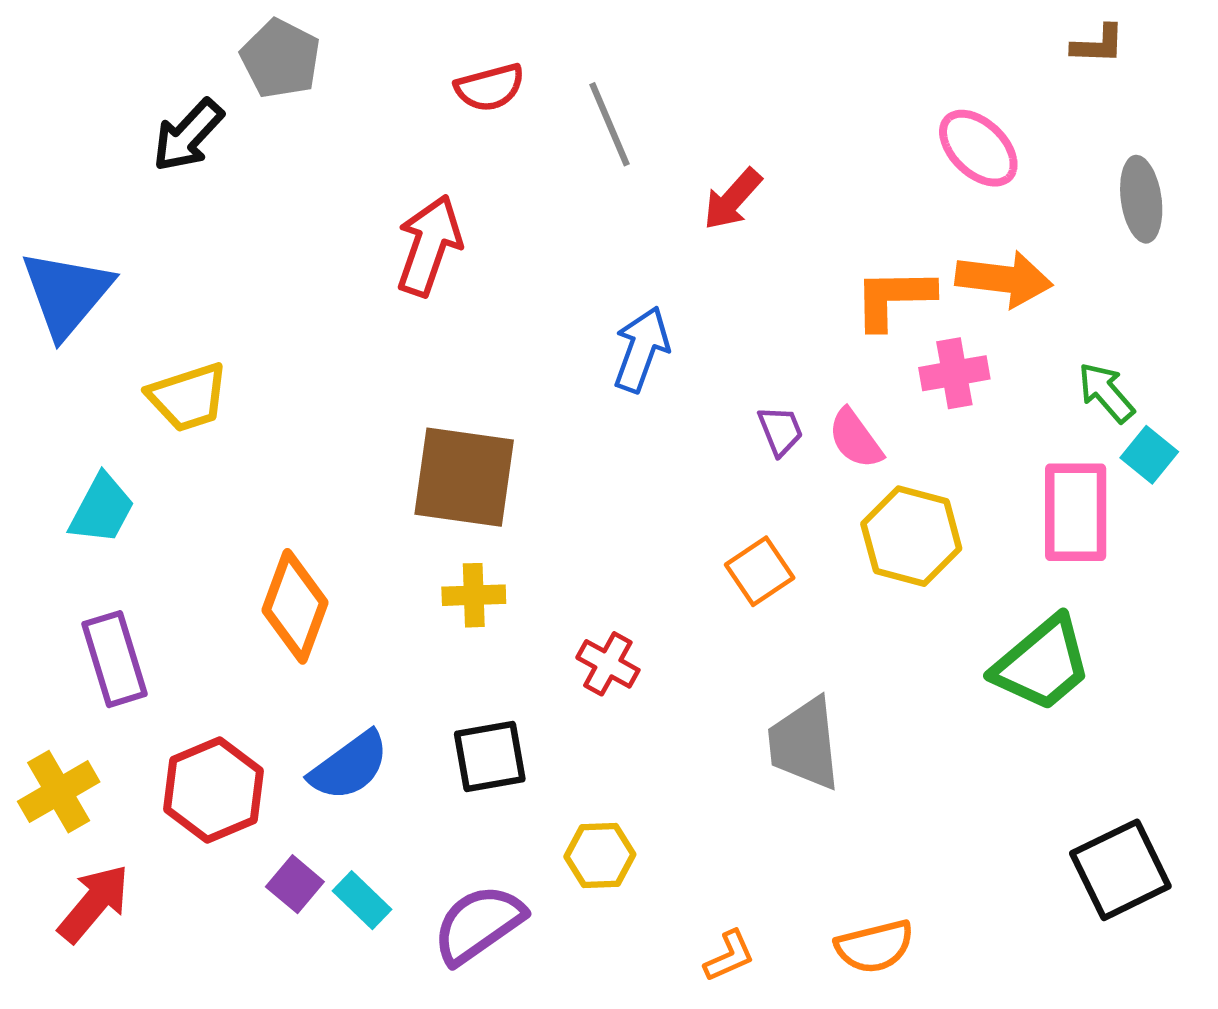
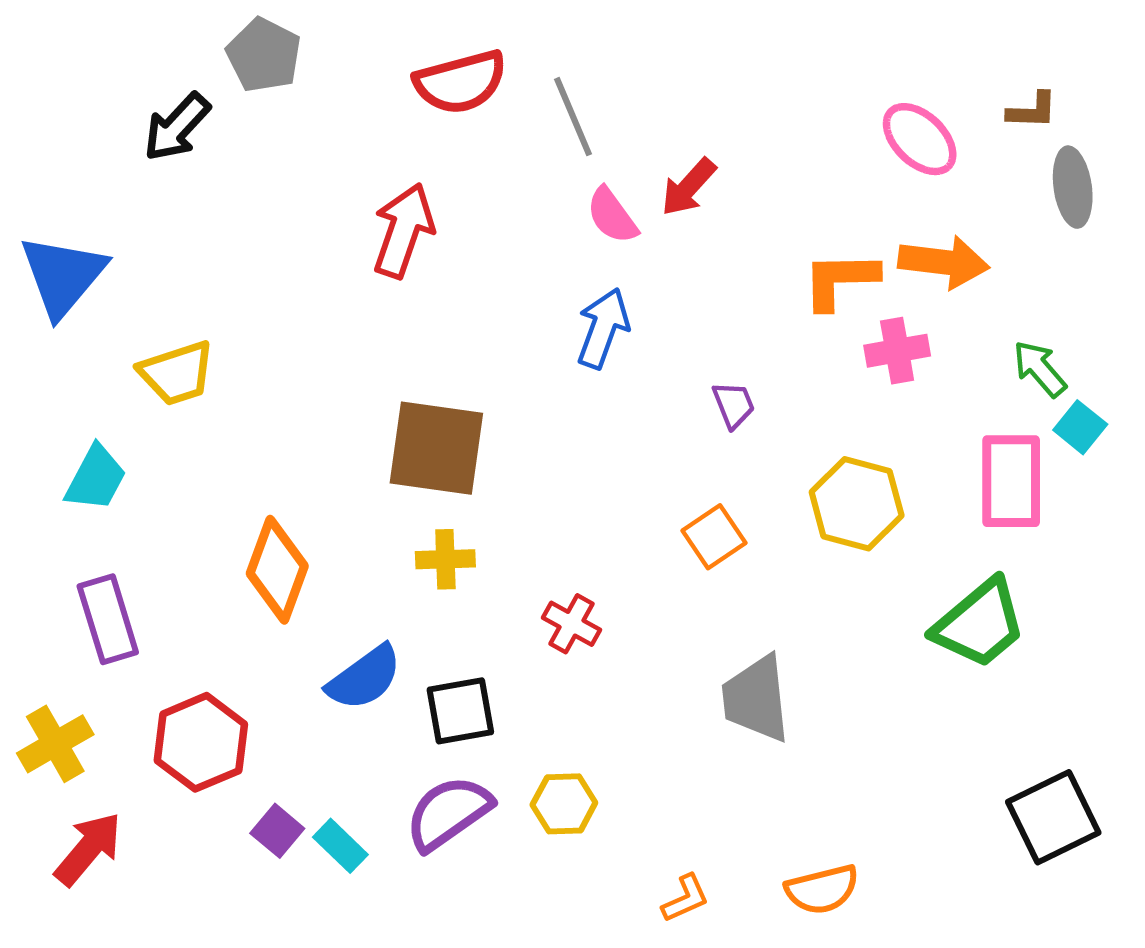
brown L-shape: (1098, 44) -> (1032, 111), moved
red semicircle: (490, 87) -> (460, 82), size x1.4
pink semicircle: (855, 439) -> (612, 216), moved
blue semicircle: (349, 766) -> (364, 678), moved
purple semicircle: (479, 924) -> (448, 813), moved

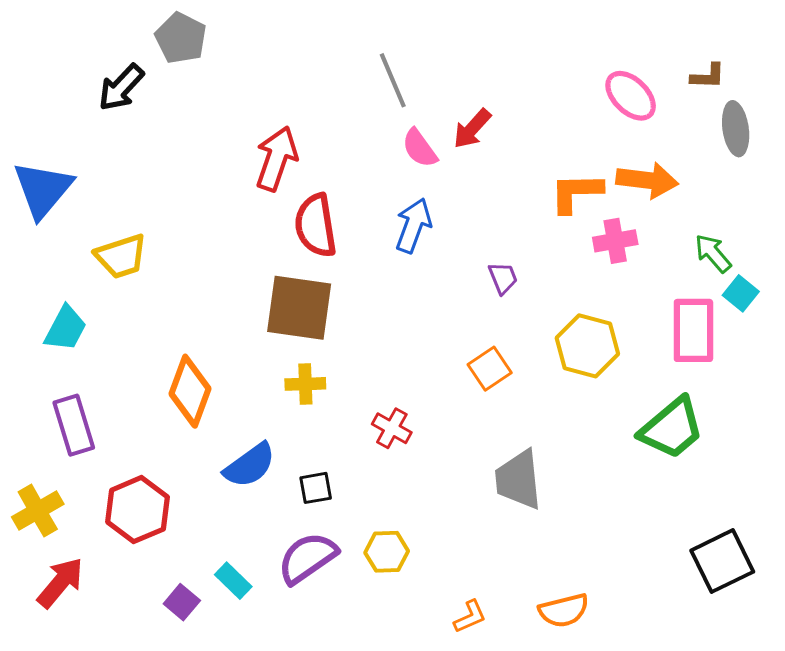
red semicircle: (460, 82) -> (316, 225), moved, turned 96
black square: (460, 711) -> (316, 488), size x0.7
purple square: (277, 831) -> (182, 602), moved

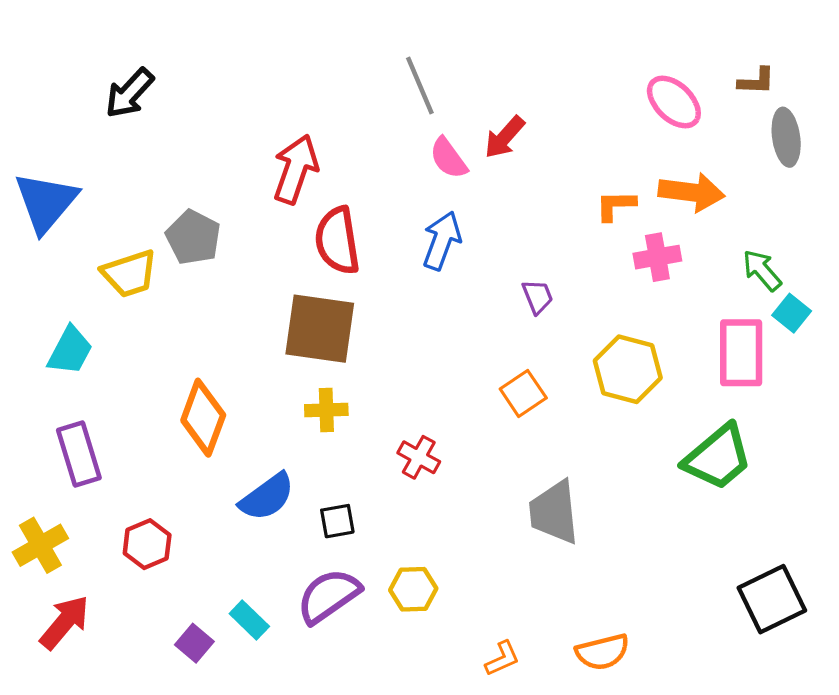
gray pentagon: (181, 38) -> (193, 237), moved
orange L-shape: (576, 193) -> (616, 205), size x0.7
red hexagon: (138, 510) -> (147, 544), size x0.7

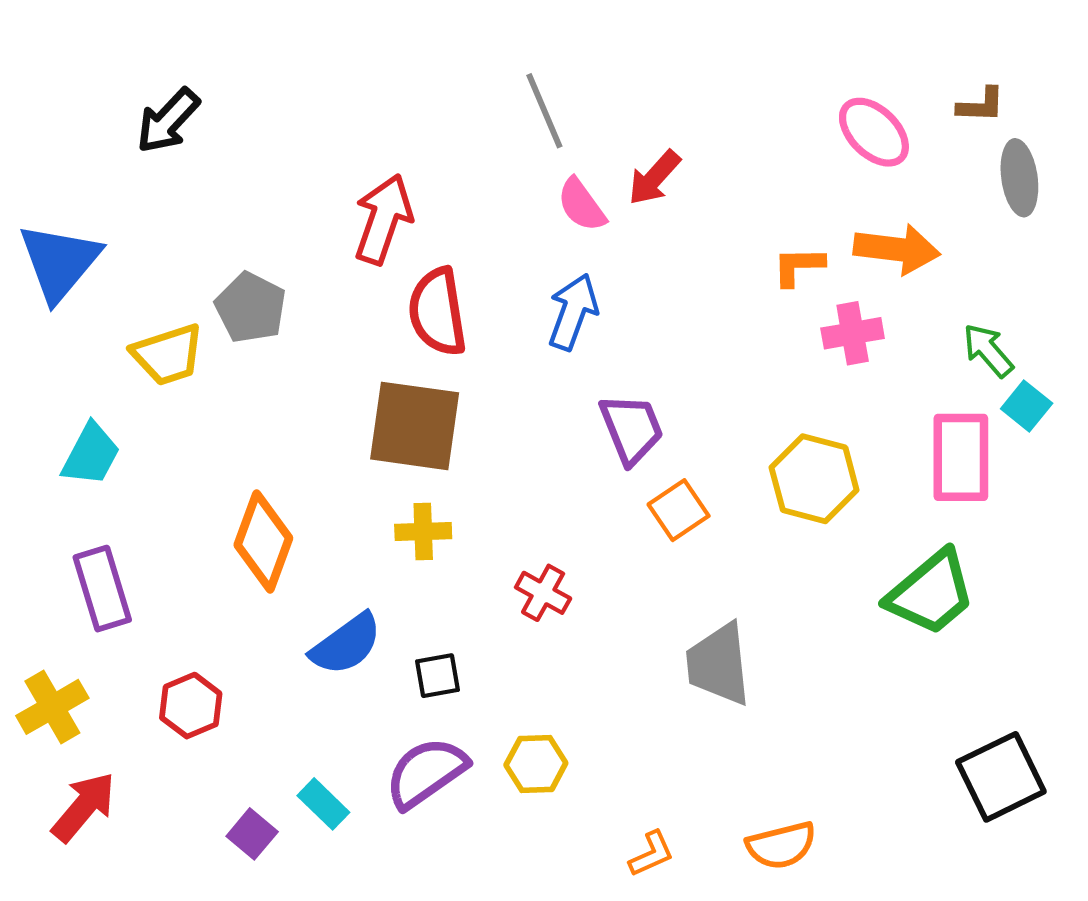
purple trapezoid: (538, 297) -> (631, 429), moved, size x1.6

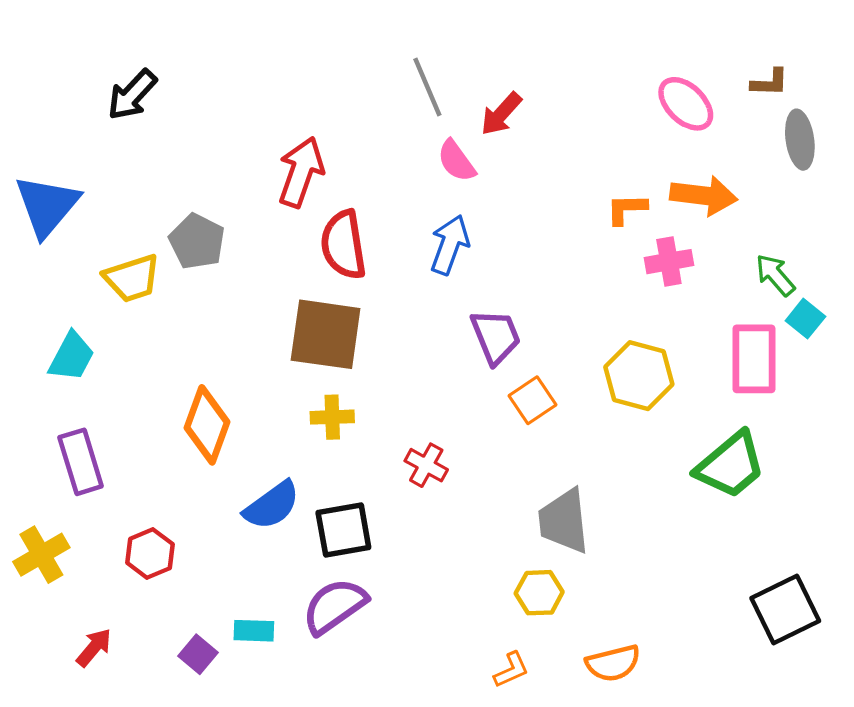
red arrow: (654, 178) -> (501, 114), moved
black square: (437, 676) -> (343, 530), size x1.6
yellow hexagon: (536, 764) -> (539, 593), moved
cyan rectangle: (323, 804) -> (254, 631), turned -42
red arrow: (84, 807) -> (94, 647), moved, size x0.7

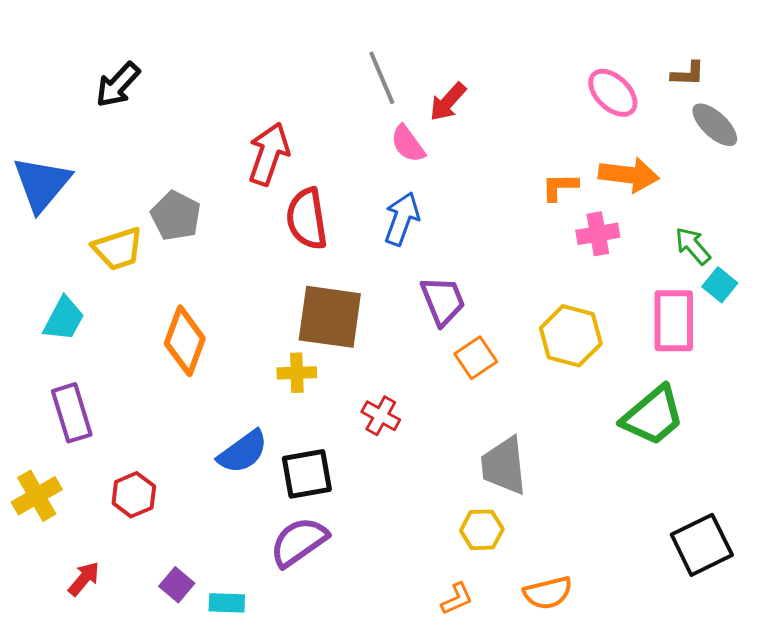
gray ellipse: (800, 140) -> (715, 125), turned -39
brown square: (326, 334) -> (330, 317), moved
orange diamond: (207, 425) -> (185, 341), moved
cyan rectangle: (254, 631) -> (227, 603), moved

